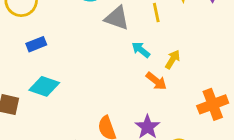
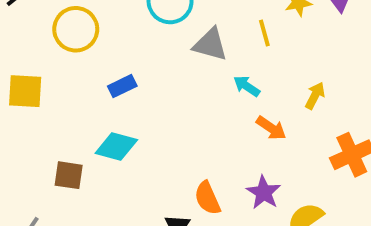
blue rectangle: (36, 44) -> (122, 86), moved
yellow arrow: (173, 59) -> (315, 96), moved

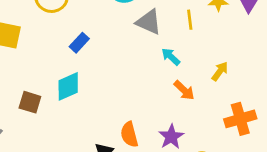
blue rectangle: (122, 86) -> (79, 43), turned -30
cyan diamond: (116, 147) -> (68, 86), turned -48

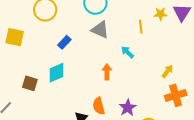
gray triangle: (149, 22) -> (100, 30), moved
yellow arrow: (220, 71) -> (167, 71), moved
orange arrow: (184, 90) -> (107, 72), moved, turned -133

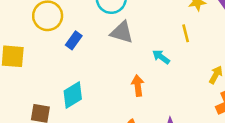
yellow line: (141, 27) -> (186, 33), moved
blue rectangle: (64, 42) -> (74, 40), moved

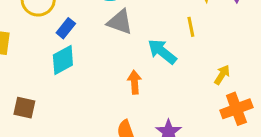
cyan arrow: (161, 57) -> (162, 52), size x1.5
cyan diamond: (73, 95) -> (63, 60), moved

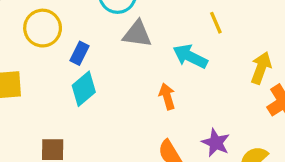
yellow arrow: (222, 75) -> (261, 68), size x1.4

